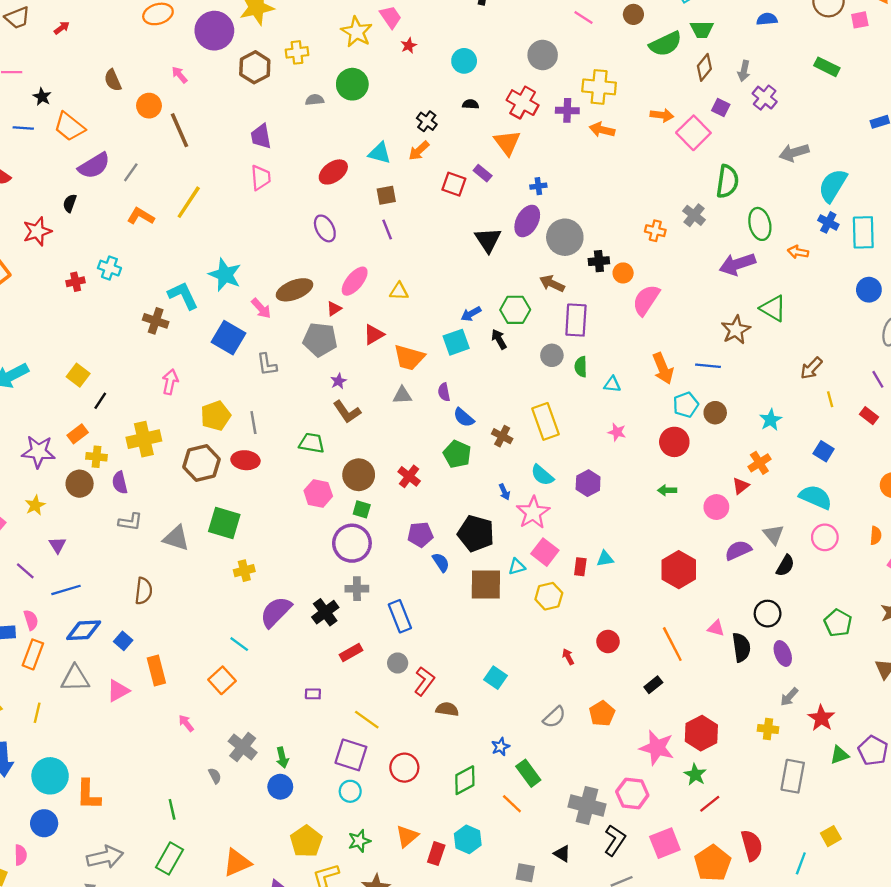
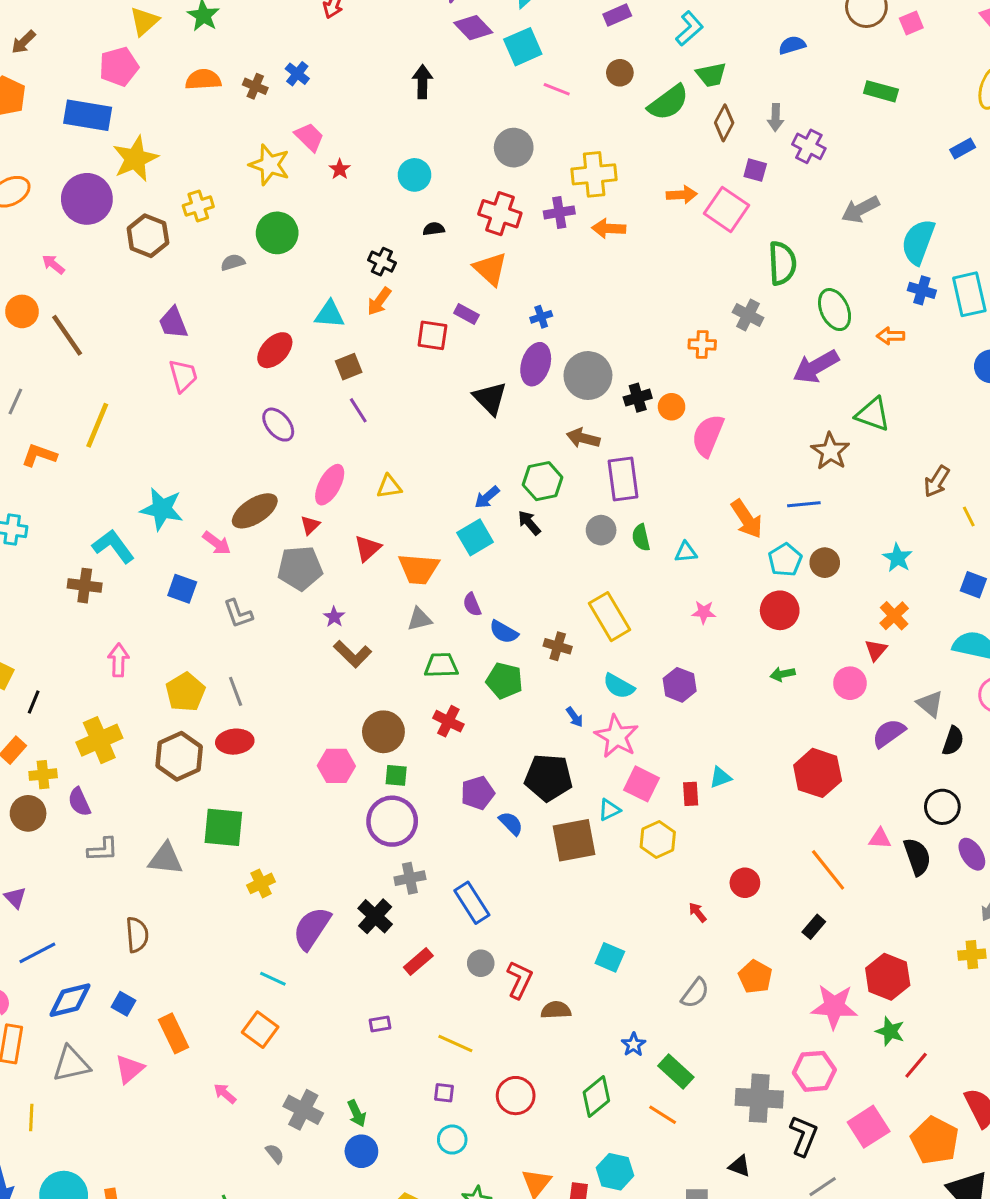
blue square: (228, 338) -> (182, 589), size x0.7
green trapezoid: (312, 443) -> (441, 665), moved
purple square: (351, 755) -> (444, 1093), size x0.5

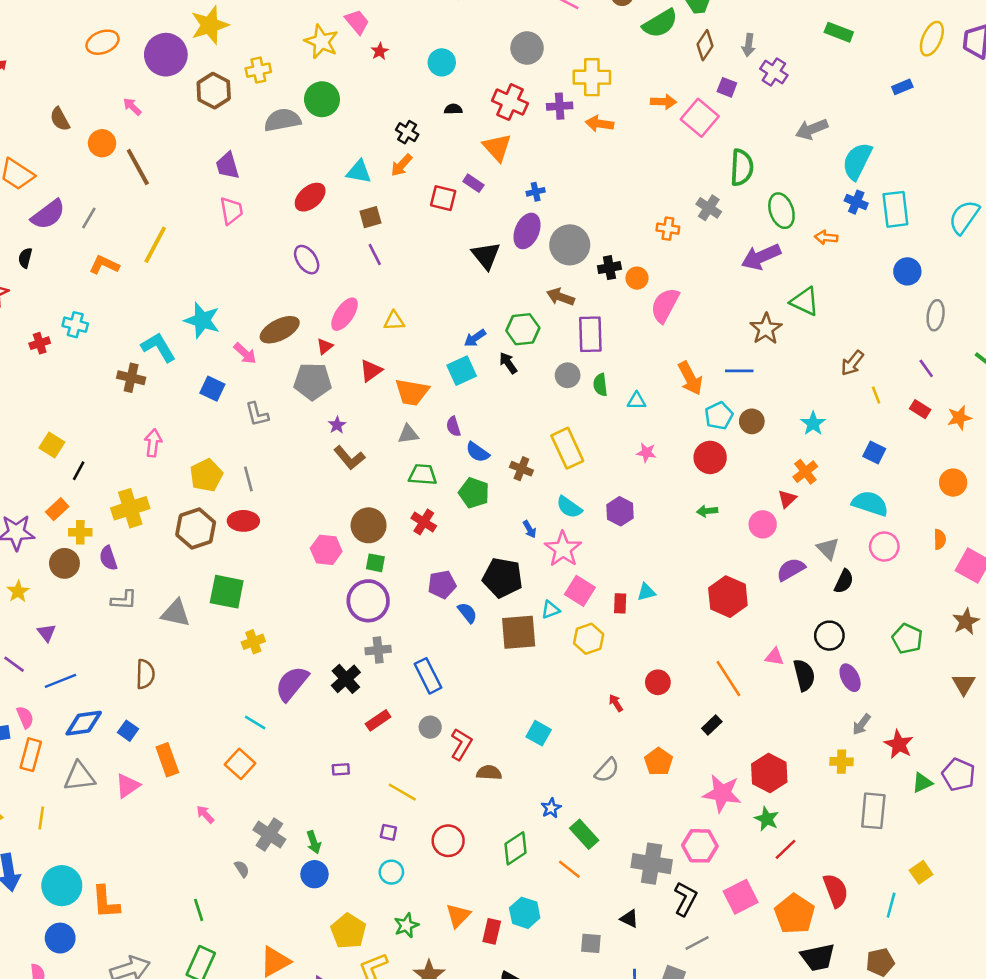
gray semicircle: (233, 262) -> (282, 120), size x1.8

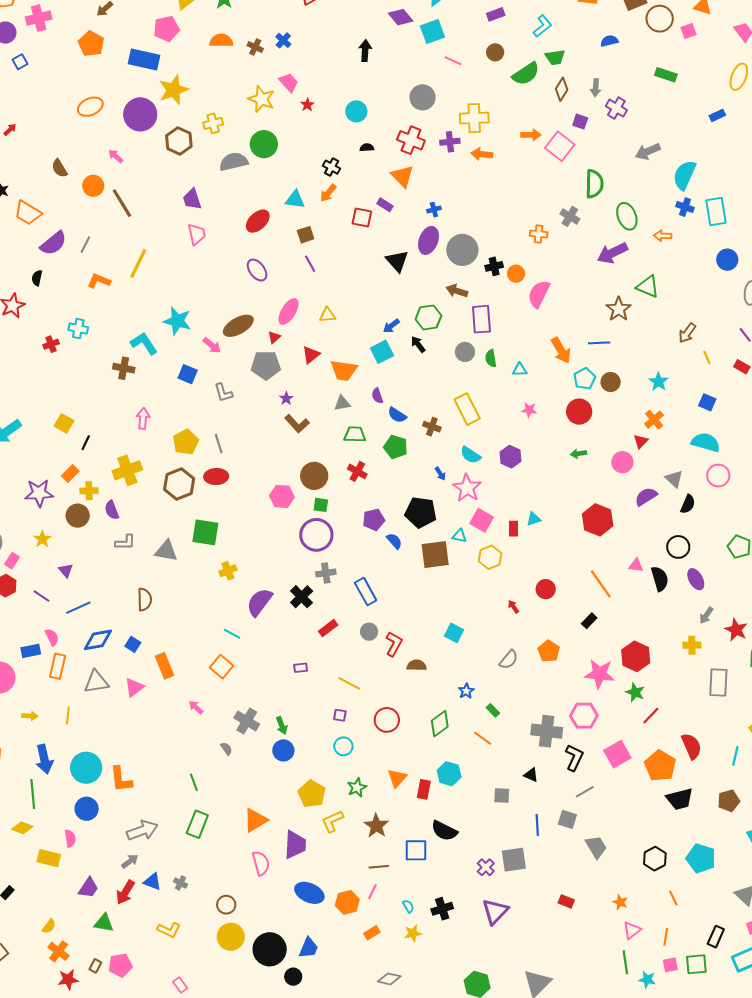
cyan triangle: (551, 610) -> (459, 536), turned 35
green rectangle: (584, 834) -> (493, 710), size x0.6

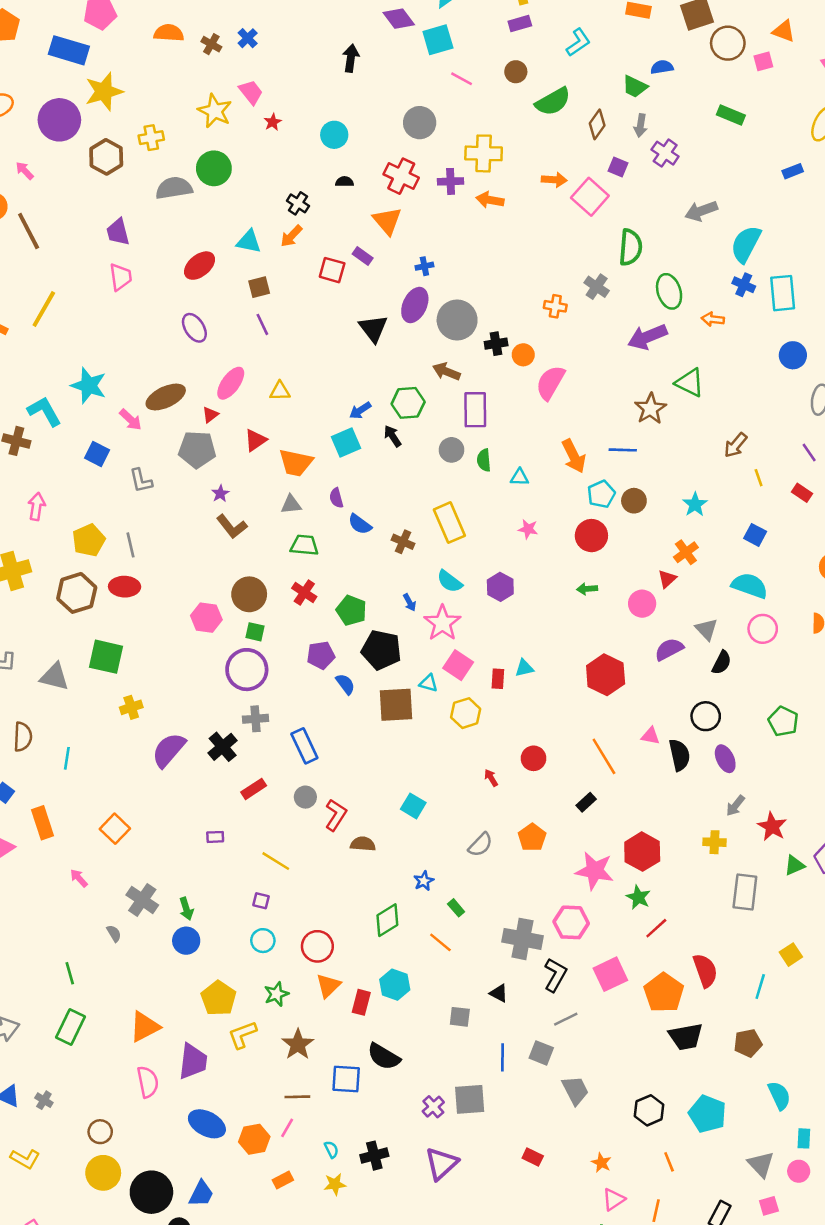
green trapezoid: (555, 57) -> (635, 87), moved, turned 30
green pentagon: (396, 447) -> (351, 610), moved
cyan line: (232, 634) -> (67, 758), moved, turned 66
red circle: (387, 720) -> (317, 946), moved

